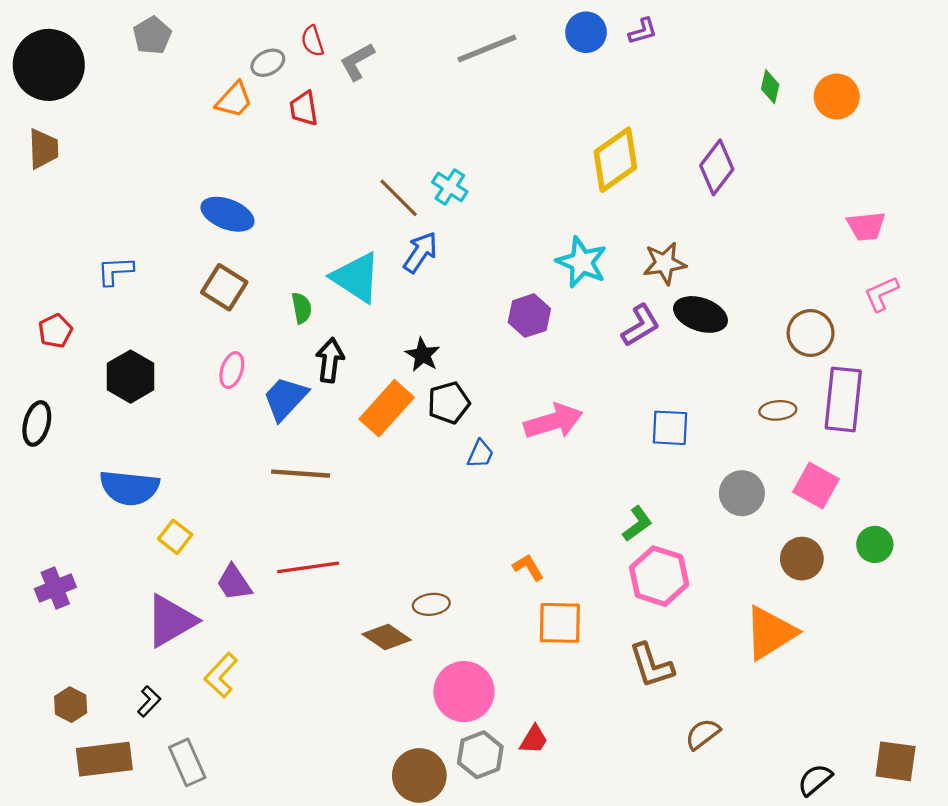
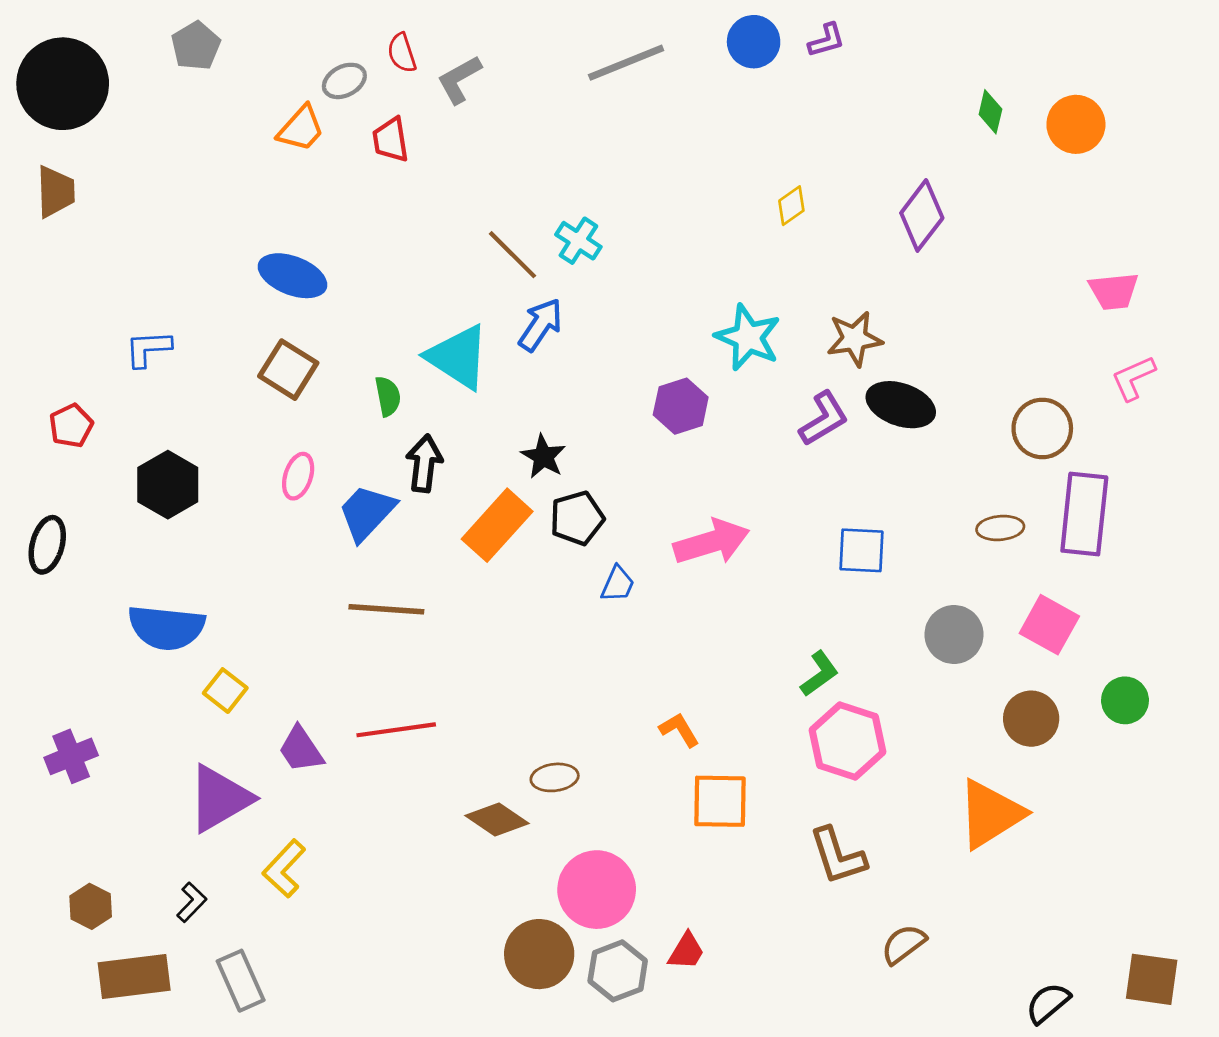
yellow diamond: (615, 160) -> (791, 206), size x0.5
brown circle: (419, 775) -> (539, 954), moved

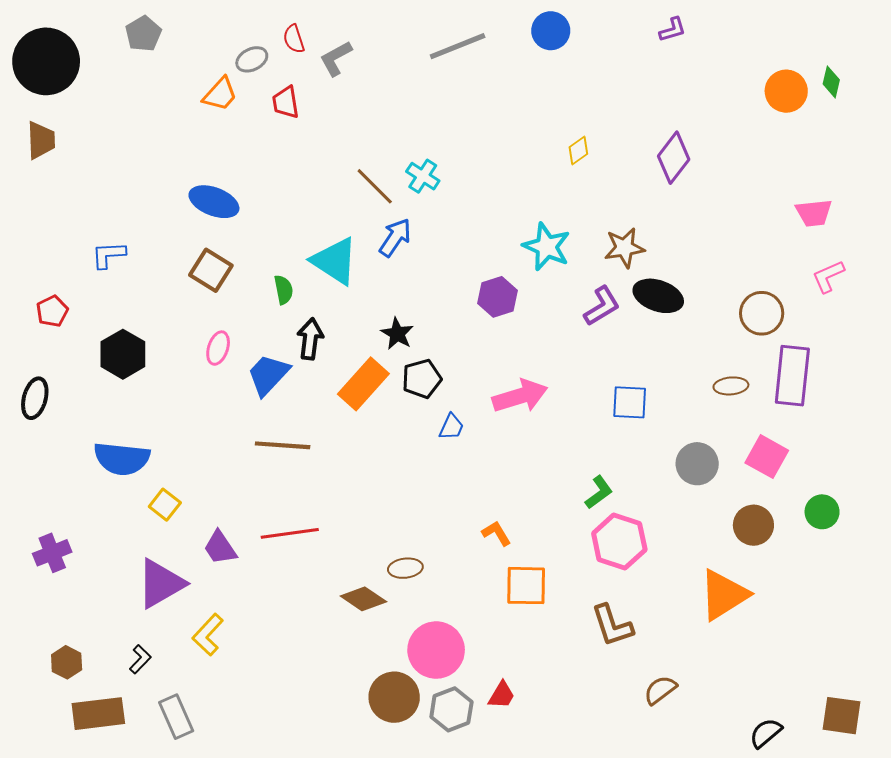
purple L-shape: (826, 40) -> (673, 30), moved
green diamond: (990, 112) -> (831, 82), moved

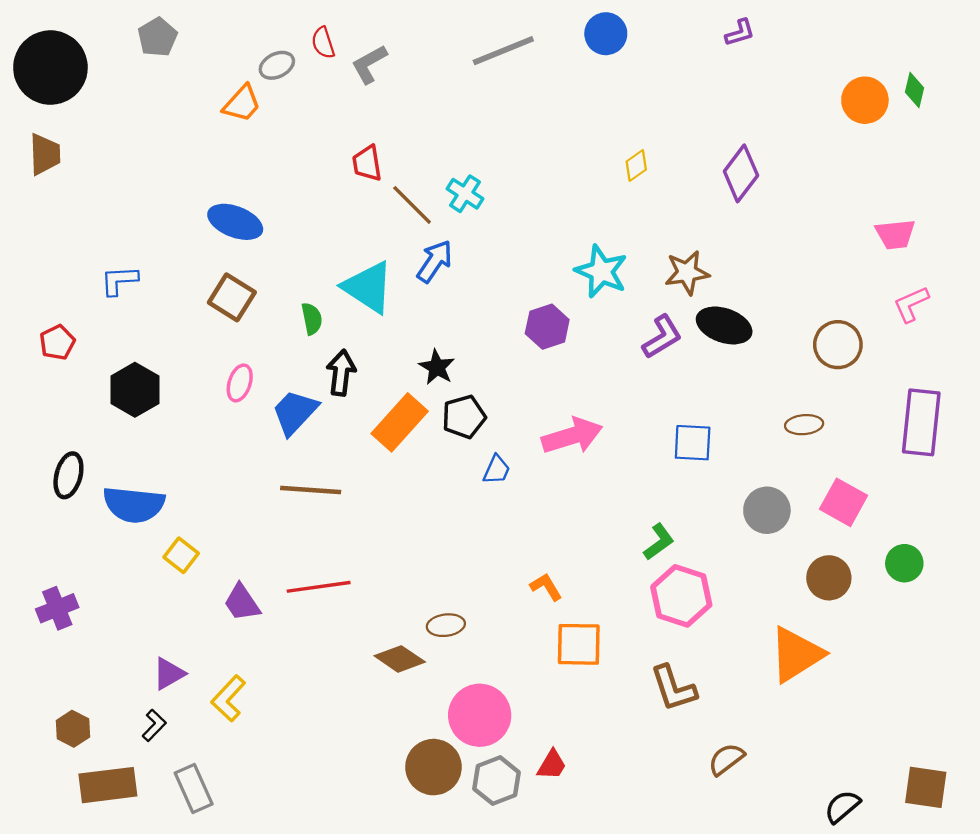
red trapezoid: (286, 102) -> (367, 163), moved
purple rectangle: (792, 376) -> (921, 422), moved
black ellipse: (35, 398) -> (68, 475), moved
purple triangle: (161, 584) -> (169, 674), moved, size x0.6

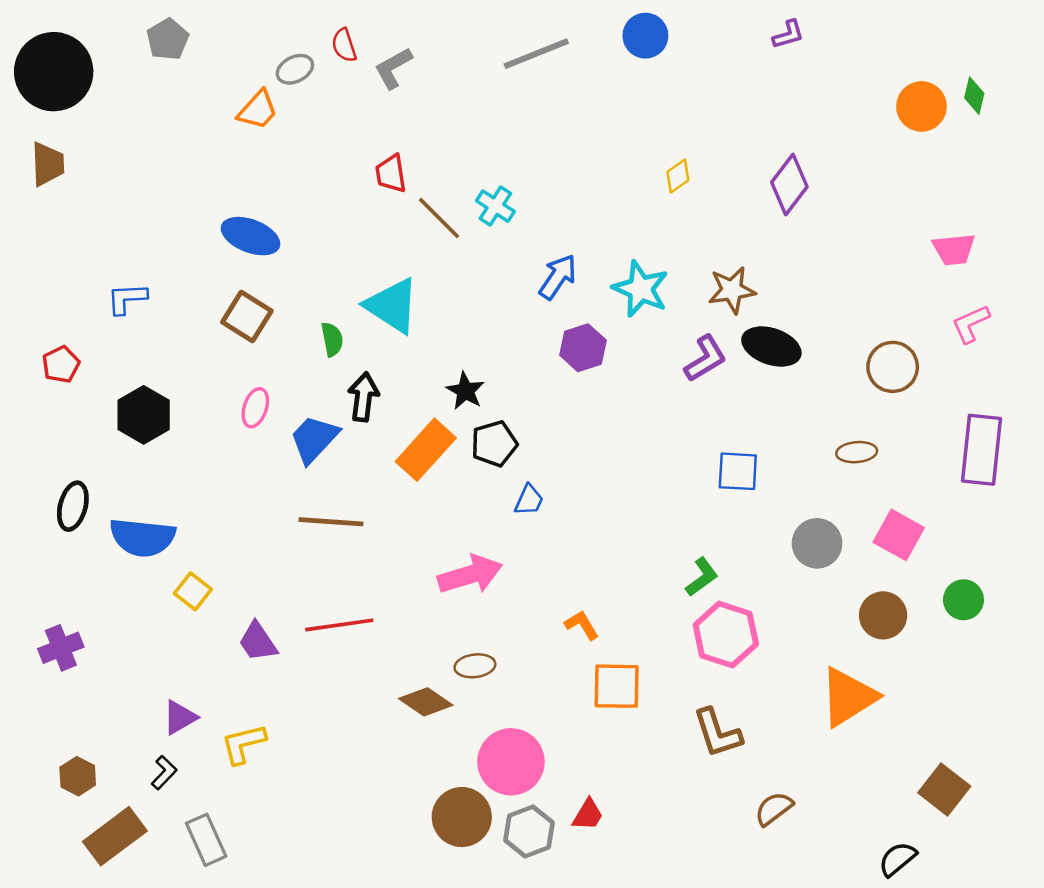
blue arrow: (435, 261) -> (558, 277), moved
pink arrow: (572, 436) -> (470, 575), moved
yellow L-shape: (228, 698) -> (243, 744), turned 33
brown rectangle: (108, 785) -> (115, 836), turned -30
brown square: (926, 787) -> (944, 789), moved, turned 30

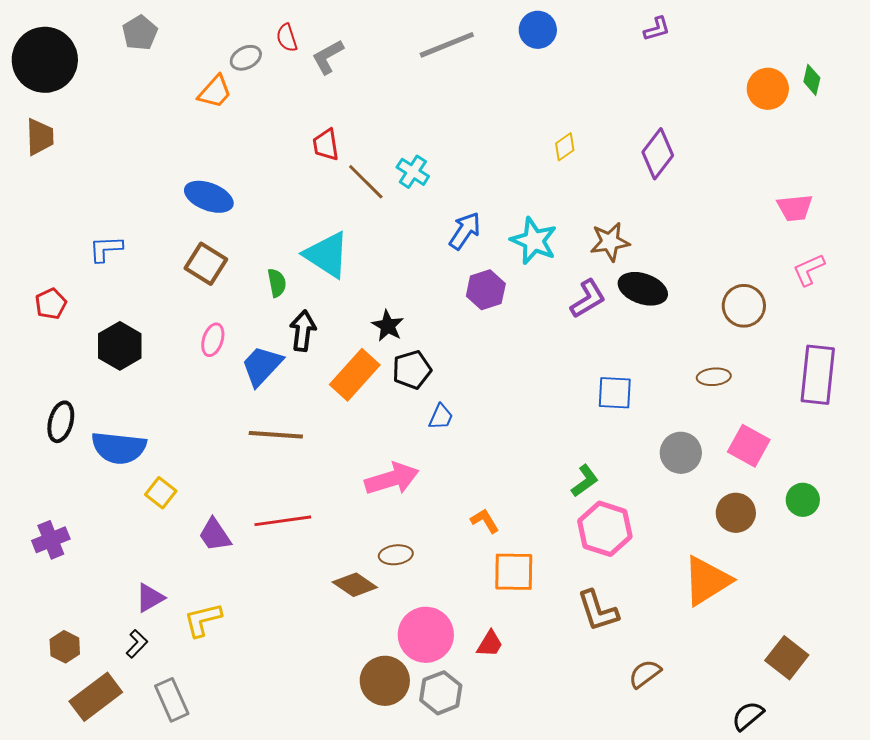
red trapezoid: (588, 815) -> (490, 644), moved

